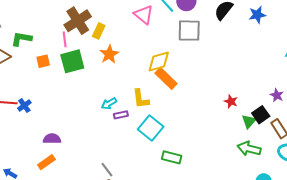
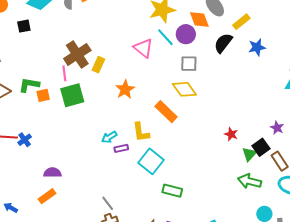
gray square: (189, 31) -> (189, 64), size x0.7
green L-shape: (21, 39) -> (29, 85), moved
orange star: (109, 54) -> (125, 89), moved
yellow diamond: (159, 62) -> (184, 89), moved, turned 70

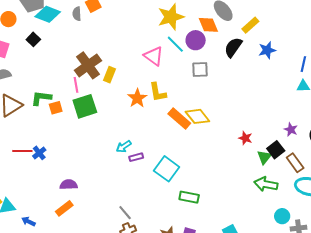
black square: (24, 26) -> (33, 39), turned -32
yellow diamond: (184, 89) -> (197, 116), moved
yellow L-shape: (141, 132) -> (158, 92), moved

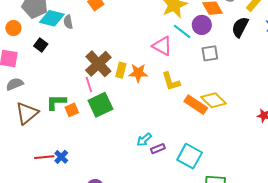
gray semicircle: (77, 14) -> (68, 22), moved
orange star: (137, 98) -> (138, 73), moved, turned -30

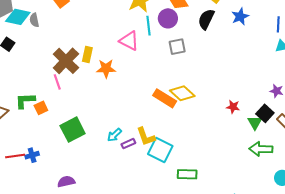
cyan line: (182, 31) -> (149, 26), turned 48
yellow rectangle: (121, 70) -> (87, 54), moved
yellow L-shape: (171, 81) -> (146, 137), moved
green square: (100, 105) -> (73, 130), moved
blue cross: (61, 157) -> (32, 155), turned 32

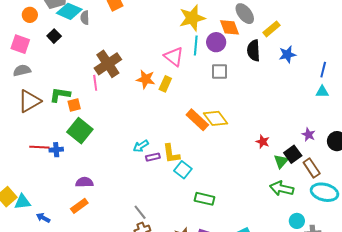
black semicircle: (206, 19) -> (254, 50), turned -40
yellow rectangle: (87, 54) -> (165, 84), moved
green square: (73, 130) -> (80, 131), moved, turned -35
cyan square: (160, 150) -> (183, 170), size x0.7

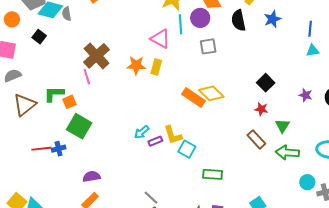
black square: (293, 154) -> (266, 83), moved
brown rectangle: (312, 168) -> (256, 139), moved

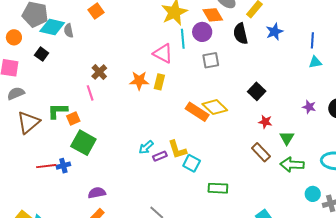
brown cross: (96, 56) -> (99, 72), size x0.6
black square: (266, 83) -> (257, 91), moved

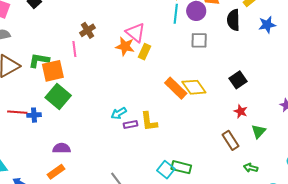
pink triangle: (163, 53) -> (136, 33), moved
orange square: (73, 118) -> (53, 71), size x1.6
cyan square: (192, 163) -> (166, 170), moved
green arrow: (292, 165) -> (251, 168), moved, size x0.6

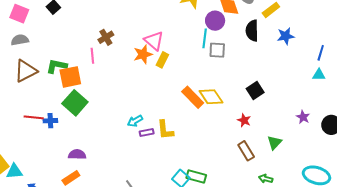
cyan line: (176, 14) -> (205, 38), moved
orange star: (125, 46) -> (143, 54), turned -30
red star: (241, 111) -> (244, 120), moved

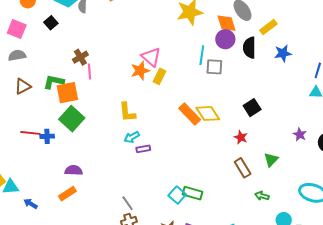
purple circle: (215, 21) -> (225, 39), moved
brown cross: (106, 37) -> (80, 57), moved
brown triangle: (26, 71) -> (23, 86), size x0.7
yellow L-shape: (165, 130) -> (127, 112), moved

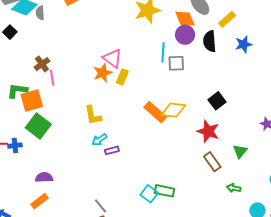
yellow diamond: (208, 113) -> (173, 110), turned -45
red star: (241, 137) -> (208, 131), size x1.6

